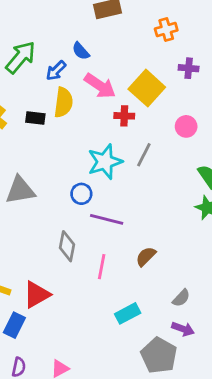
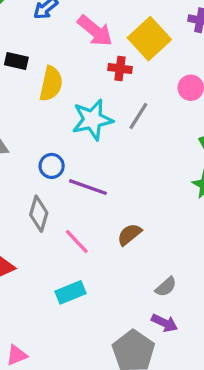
yellow semicircle: (63, 102) -> (51, 84), moved
blue circle: (81, 194) -> (52, 166), moved
pink line: (102, 267) -> (77, 241), turned -60
cyan rectangle: (128, 313) -> (71, 292), moved

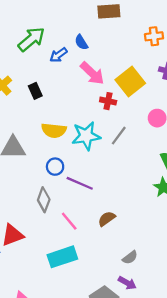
black rectangle: (16, 61) -> (35, 91), turned 49
yellow semicircle: (51, 84) -> (54, 130), moved, turned 80
cyan rectangle: (71, 292) -> (62, 257), size x1.4

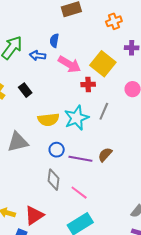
blue semicircle: (81, 42) -> (54, 41), turned 56
blue arrow: (58, 55) -> (38, 56), turned 56
brown semicircle: (107, 219) -> (105, 155), moved

